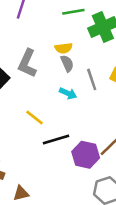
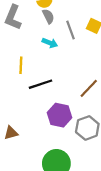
yellow line: (35, 117) -> (21, 65), turned 56
purple hexagon: (86, 155) -> (60, 115), moved

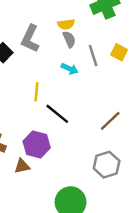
black line: (41, 84) -> (57, 114), turned 55
purple hexagon: (60, 115) -> (37, 145), moved

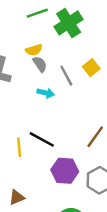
yellow square: (119, 52) -> (91, 68), turned 35
yellow line: (36, 92) -> (19, 147), moved
purple hexagon: (37, 145) -> (65, 171), moved

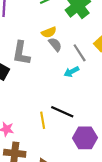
cyan arrow: (46, 93) -> (71, 72), moved, turned 144

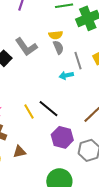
gray L-shape: (21, 53) -> (26, 47), turned -60
yellow line: (43, 120) -> (29, 111), turned -35

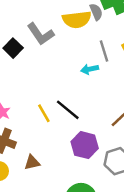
yellow semicircle: (56, 35) -> (77, 20), size x1.6
gray semicircle: (58, 47) -> (96, 12), moved

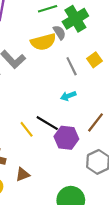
cyan arrow: (90, 69) -> (68, 96), moved
purple hexagon: (85, 145) -> (66, 138), moved

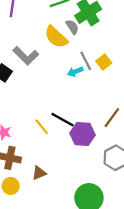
yellow semicircle: (43, 42) -> (56, 37), turned 60
yellow square: (94, 60) -> (104, 62), moved
cyan arrow: (68, 96) -> (75, 72), moved

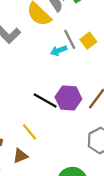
yellow line: (42, 127) -> (30, 132), moved
purple hexagon: (83, 134) -> (68, 98), moved

